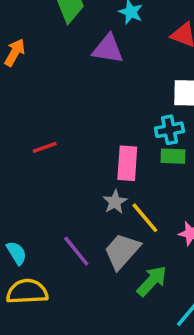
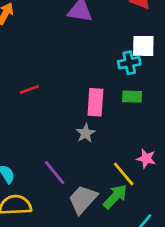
cyan cross: (169, 130) -> (129, 63), moved
yellow line: (145, 218) -> (124, 174), moved
gray trapezoid: (122, 251) -> (83, 199), moved

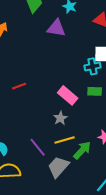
pink rectangle: (95, 102) -> (68, 95), turned -54
yellow line: (124, 174) -> (65, 140), moved, turned -66
green arrow: (115, 197) -> (82, 150), moved

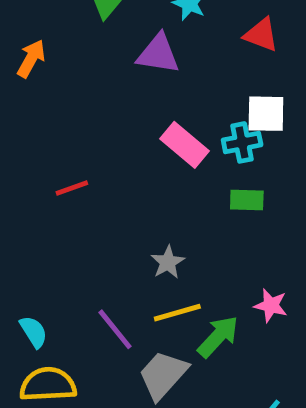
pink rectangle: (68, 95) -> (185, 145), moved

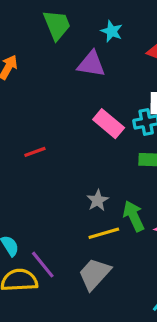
purple line: (115, 329) -> (43, 265), moved
green arrow: (218, 337) -> (134, 216), moved, turned -68

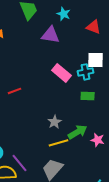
green arrow: (134, 216) -> (78, 132), turned 84

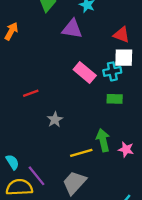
red triangle: (94, 27) -> (121, 35), moved
gray star: (55, 122) -> (55, 120), moved
green arrow: (78, 132) -> (103, 140), turned -72

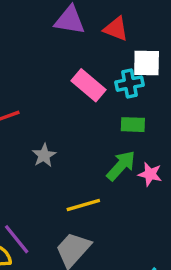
red triangle: (121, 35) -> (116, 29), moved
green arrow: (103, 140) -> (121, 166), moved, turned 55
pink star: (126, 149) -> (150, 174), moved

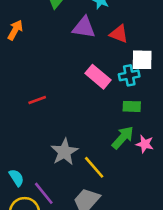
gray star: (44, 155) -> (64, 152), moved, size x1.5
yellow line: (83, 205) -> (94, 167), turned 65

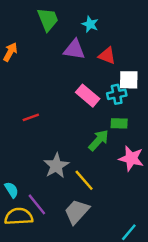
green arrow: (123, 138) -> (99, 140), moved
pink star: (145, 144) -> (131, 158), size x1.5

